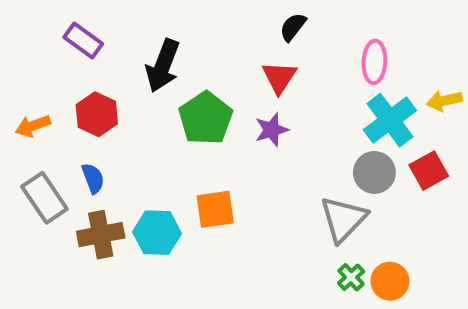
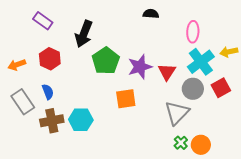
black semicircle: (293, 27) -> (151, 14), turned 56
red triangle: (279, 77) -> (167, 72), moved
purple star: (272, 130) -> (140, 67), size x1.4
orange square: (215, 209) -> (126, 99), moved

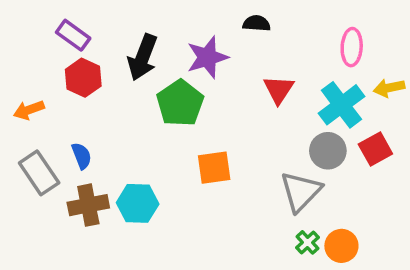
pink ellipse: (193, 32) -> (352, 47), moved
red hexagon: (50, 59) -> (83, 78), moved
purple star: (140, 67) -> (207, 57), moved
red triangle: (167, 72) -> (279, 90), moved

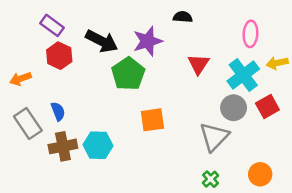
black arrow: (143, 57) -> (102, 41), turned -84
green cross: (307, 242) -> (211, 179), moved
orange circle: (341, 246) -> (260, 174), moved

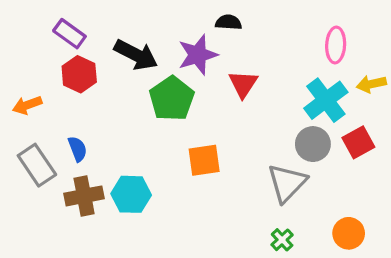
black semicircle: (183, 17) -> (229, 22), moved
red triangle: (198, 64) -> (243, 84), moved

